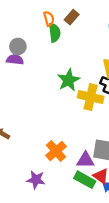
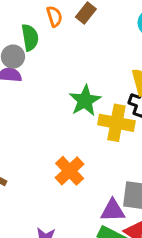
green semicircle: (55, 33) -> (30, 37), moved
orange cross: (56, 151) -> (70, 171), moved

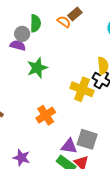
orange semicircle: (54, 16) -> (64, 22), moved, turned -48
green star: (85, 101) -> (37, 68), moved

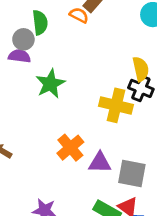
purple triangle: (69, 146) -> (100, 163), moved

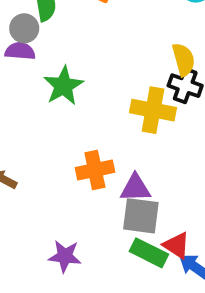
orange cross: (70, 148) -> (95, 170), turned 32
gray square: (132, 174) -> (141, 216), moved

